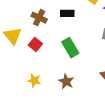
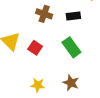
black rectangle: (67, 13) -> (73, 16), moved
brown cross: (39, 18) -> (44, 14), moved

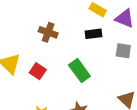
black rectangle: (73, 16) -> (94, 34), moved

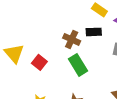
brown cross: (48, 32) -> (72, 39), moved

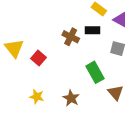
green rectangle: (78, 65) -> (95, 72), moved

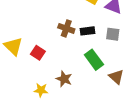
black rectangle: (93, 30) -> (87, 31), moved
brown star: (71, 98) -> (64, 79), moved

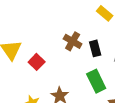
black rectangle: (87, 31) -> (95, 48), turned 72

